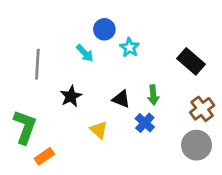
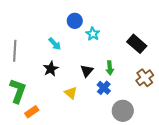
cyan arrow: (85, 53) -> (55, 44), moved
gray line: (37, 64) -> (15, 51), moved
black triangle: (121, 99) -> (87, 71), turned 48
gray circle: (196, 145) -> (123, 111), moved

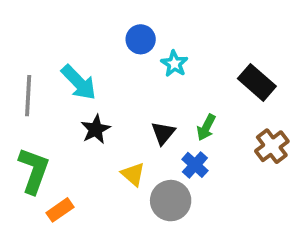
cyan arrow: (55, 44) -> (79, 82), moved, size x1.5
green arrow: (110, 68) -> (206, 127), turned 32
gray circle: (123, 111) -> (171, 201), moved

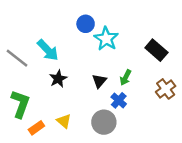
cyan star: (174, 64) -> (106, 39), size x1.5
gray line: (28, 96) -> (17, 58), turned -55
yellow triangle: (133, 174) -> (64, 121), moved

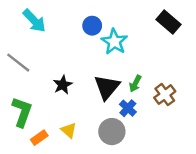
cyan arrow: (48, 50) -> (34, 21), moved
black rectangle: (156, 50) -> (168, 22), moved
black triangle: (99, 81) -> (107, 87), size x1.6
brown cross: (166, 89) -> (165, 95), moved

